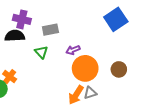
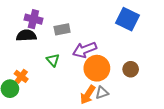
blue square: (116, 19) -> (128, 19), turned -30
purple arrow: (73, 50) -> (85, 50), size x1.6
green triangle: (41, 52) -> (53, 60), moved

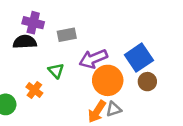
blue square: (128, 19) -> (139, 58), moved, turned 30
orange cross: (21, 76) -> (34, 90), moved

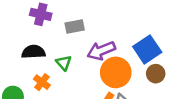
black semicircle: (25, 42) -> (33, 52), moved

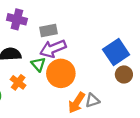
purple arrow: (101, 51) -> (53, 49), moved
orange circle: (116, 72) -> (61, 73), moved

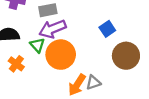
blue square: (116, 52) -> (107, 29), moved, size x0.6
brown circle: (124, 74) -> (126, 56), size x1.5

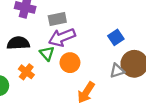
orange circle: (61, 55) -> (70, 63), size x0.7
gray triangle: (93, 83) -> (117, 71), moved

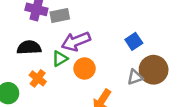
gray rectangle: (57, 19) -> (60, 15), moved
green triangle: (47, 53) -> (60, 59), turned 42

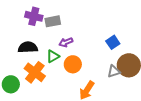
purple arrow: (76, 41) -> (66, 42), size x0.6
orange cross: (38, 78) -> (35, 72), size x1.5

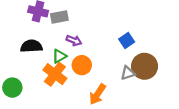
purple arrow: (66, 42) -> (74, 41), turned -136
orange cross: (35, 72) -> (55, 74), moved

